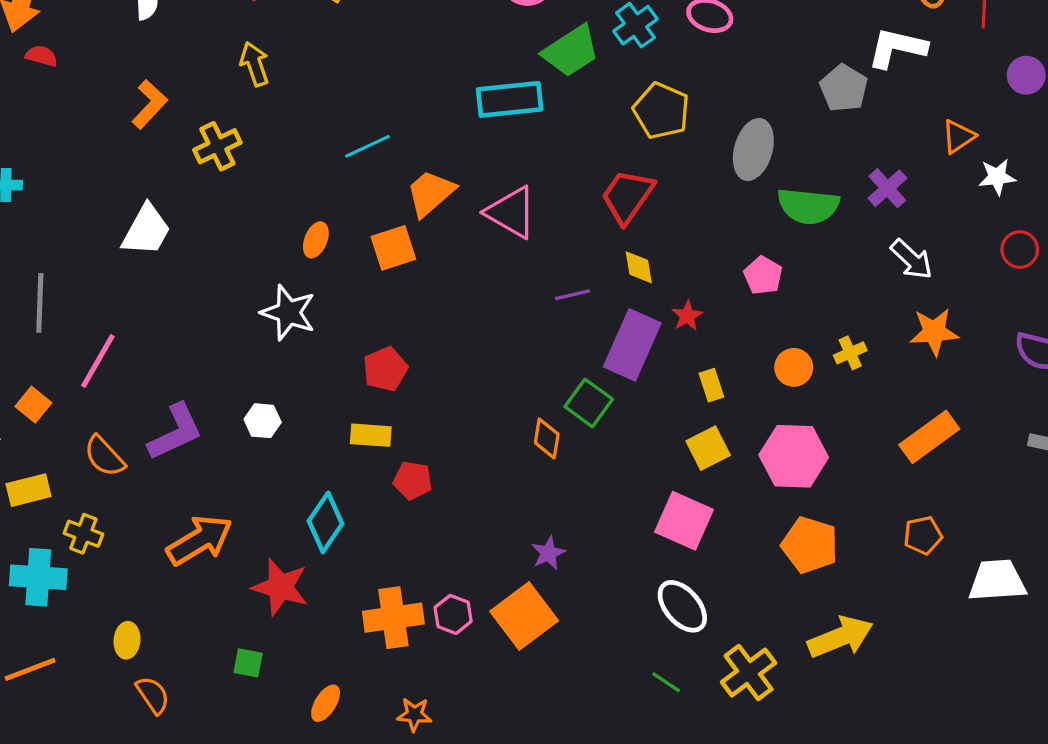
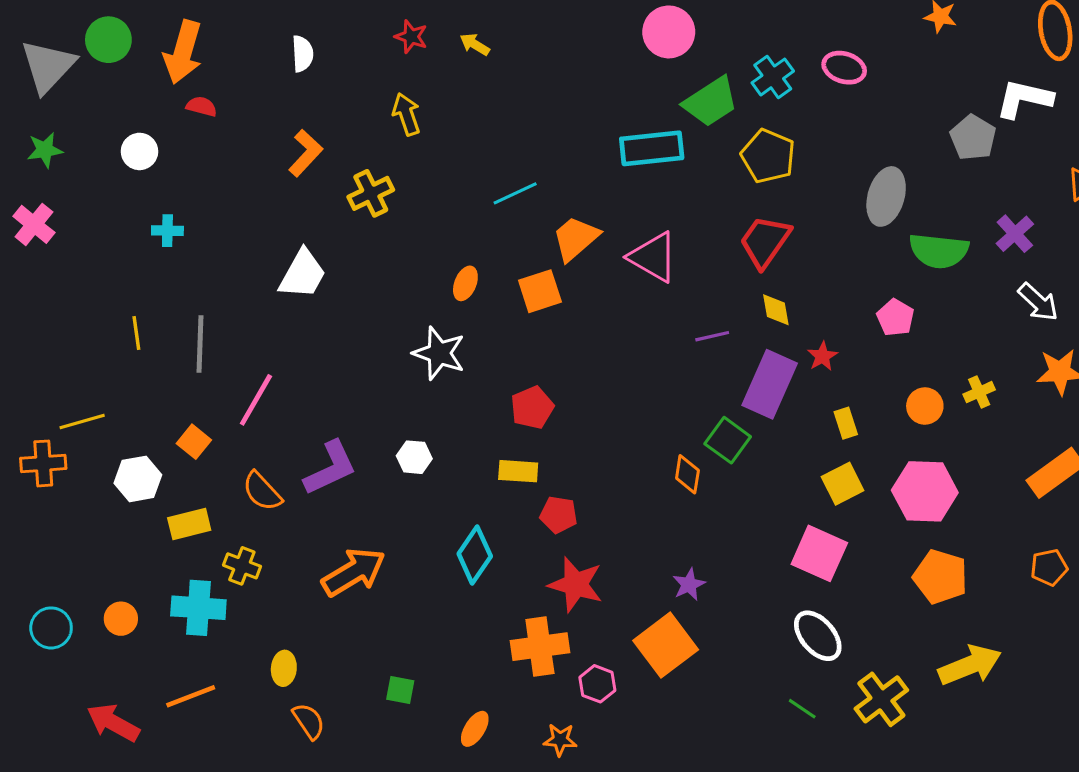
yellow pentagon: (661, 111) -> (768, 156), moved
red star: (280, 587) -> (576, 584), moved
pink hexagon: (453, 614) -> (597, 684), moved

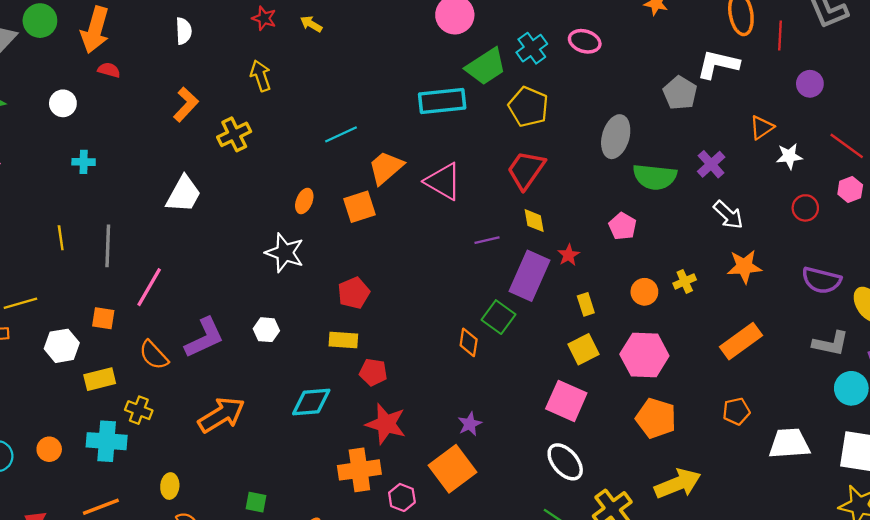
orange square: (194, 442) -> (103, 318), turned -30
cyan diamond: (475, 555) -> (311, 402), turned 51

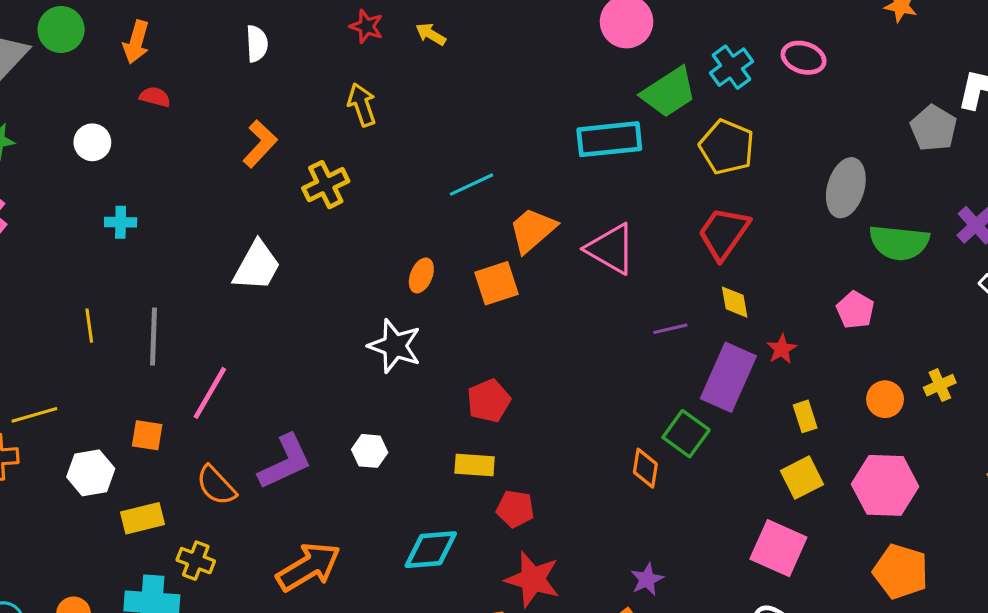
orange arrow: (95, 30) -> (136, 42), size x0.7

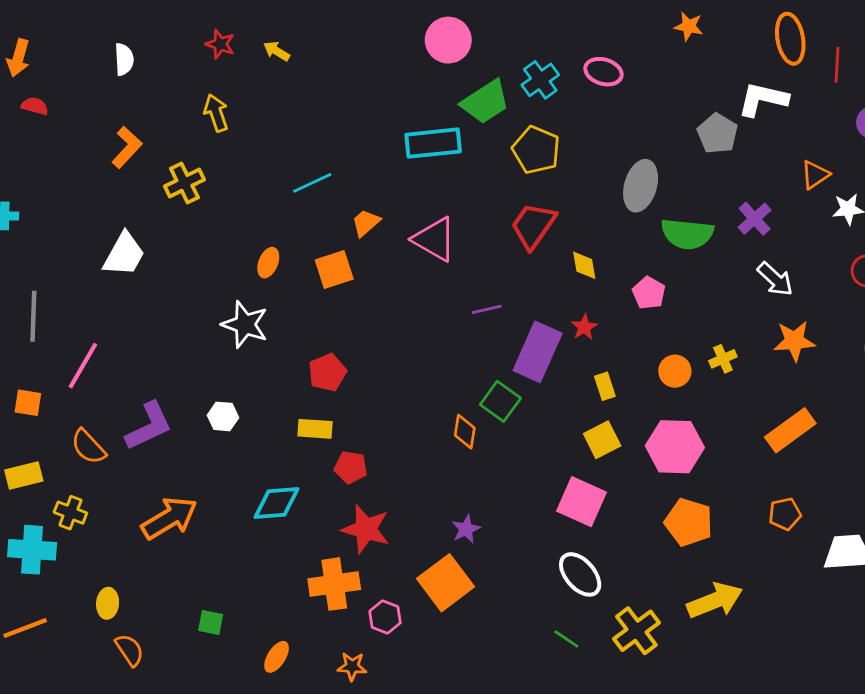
orange trapezoid: (533, 230) -> (366, 223), size x0.7
yellow diamond: (735, 302) -> (584, 265), moved

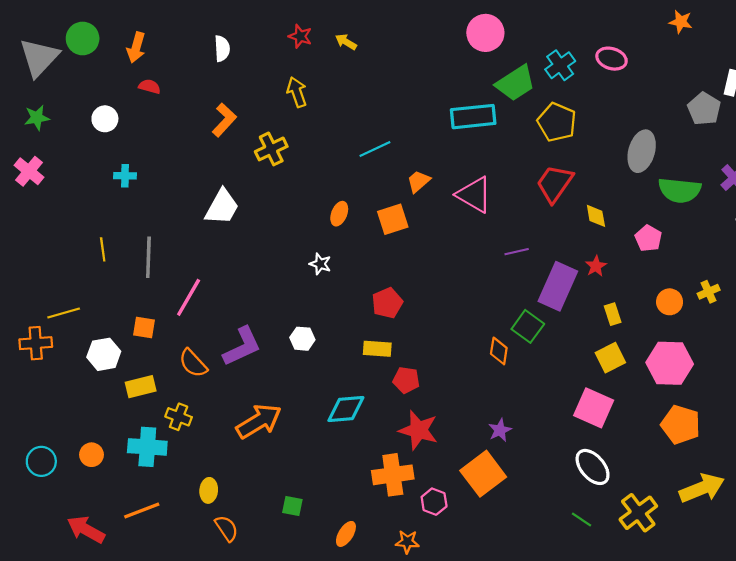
white star: (245, 324) -> (320, 264), size x0.6

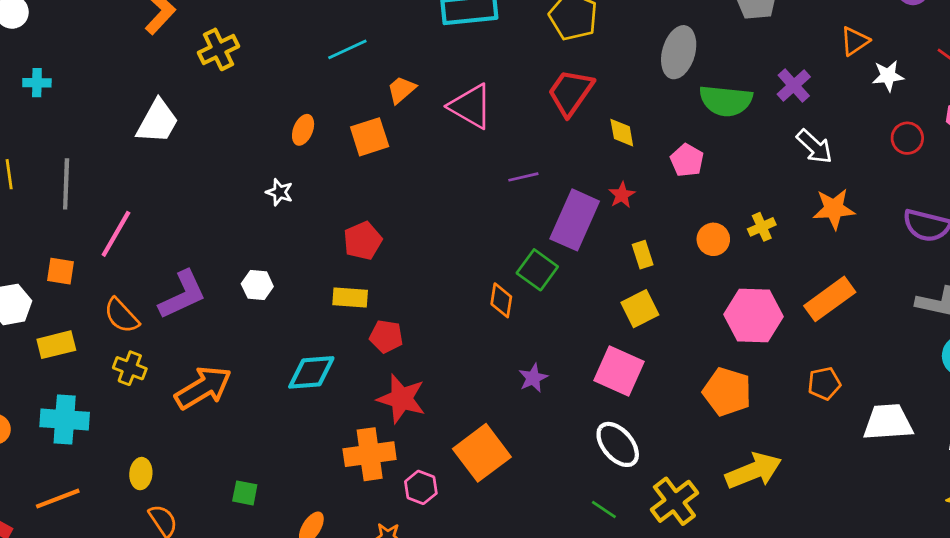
pink hexagon: (670, 363) -> (753, 316), moved
yellow cross: (179, 417) -> (130, 368), moved
purple star: (500, 430) -> (533, 378), moved

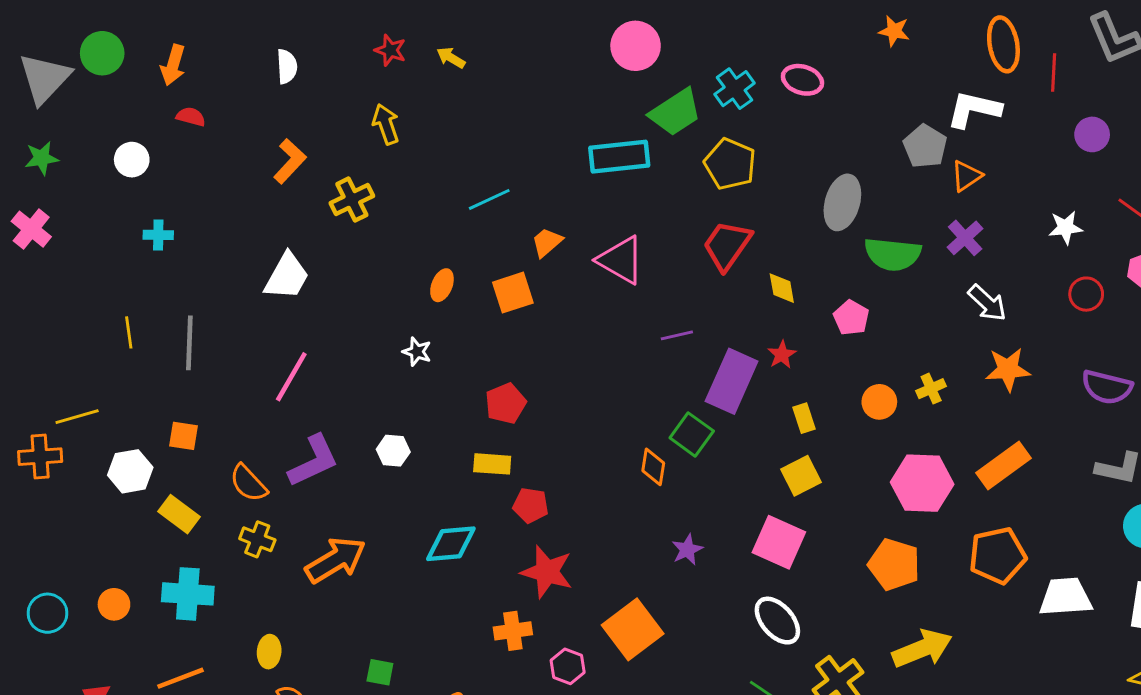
orange triangle: (855, 41) -> (966, 176), moved
pink line: (116, 234) -> (291, 377), moved
yellow rectangle: (56, 345) -> (179, 514), turned 51
orange pentagon: (824, 383) -> (998, 556), size x1.6
orange cross: (370, 454) -> (513, 631), size x0.7

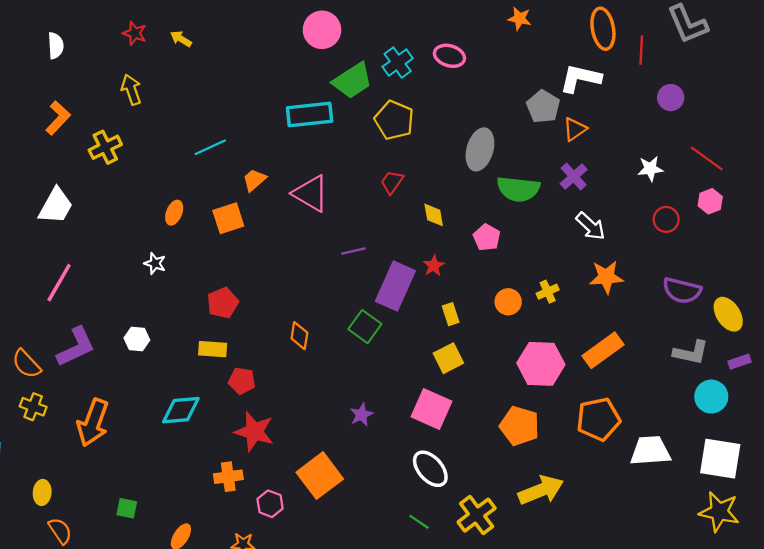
red trapezoid: (727, 245) -> (392, 182), size x0.6
orange diamond: (653, 467) -> (299, 336), moved
orange arrow: (336, 560) -> (93, 423), turned 141

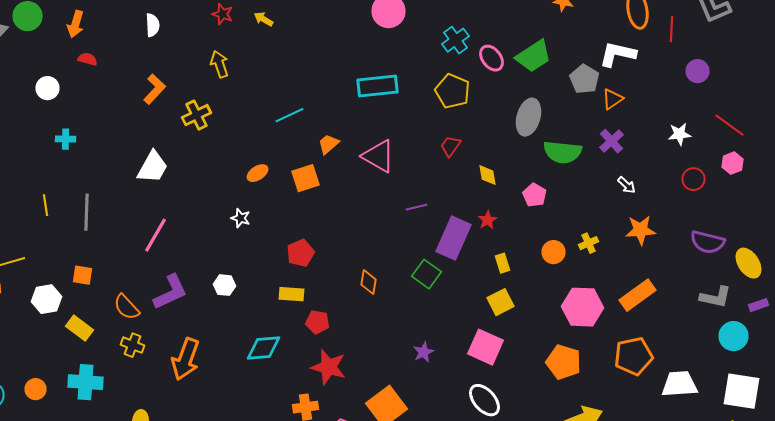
pink ellipse: (449, 56) -> (492, 58), moved, turned 36
green trapezoid: (352, 81) -> (534, 56), moved
orange ellipse: (174, 213) -> (258, 173), turned 35
white arrow: (591, 226) -> (626, 185), size x0.7

